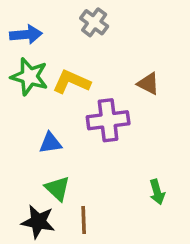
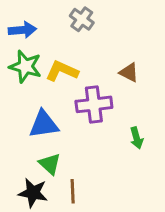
blue triangle: (50, 143) -> (44, 124), size x1.5
green arrow: (157, 192) -> (137, 138), moved

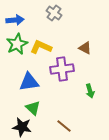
green star: (25, 66) -> (17, 44), turned 30
brown line: (73, 191) -> (64, 126), moved, turned -49

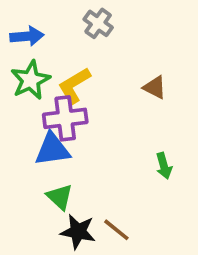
yellow L-shape: (41, 47) -> (74, 85), turned -55
purple cross: (62, 69) -> (65, 118), moved
black star: (22, 127) -> (78, 232), moved

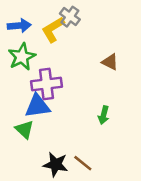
yellow L-shape: (74, 85) -> (53, 30), moved
green arrow: (164, 166) -> (104, 115), moved, turned 30
green triangle: (60, 197) -> (24, 129), moved

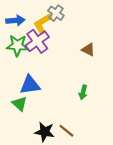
green star: (22, 57) -> (17, 45), turned 30
purple cross: (46, 84) -> (37, 41), moved, turned -30

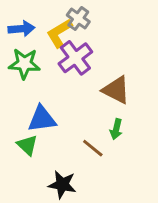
purple cross: (37, 41) -> (75, 58), moved
brown triangle: (88, 50) -> (116, 90), moved, size x1.5
brown line: (66, 131) -> (93, 148), moved

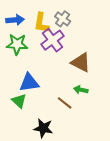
gray cross: (78, 18) -> (63, 19), moved
yellow L-shape: (59, 33) -> (41, 23), turned -50
green arrow: (116, 129) -> (81, 90), turned 88

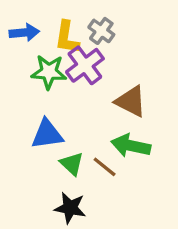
green star: (17, 44) -> (49, 72), moved
green arrow: (81, 90) -> (131, 146), size x1.6
green triangle: (19, 101) -> (72, 164), moved

